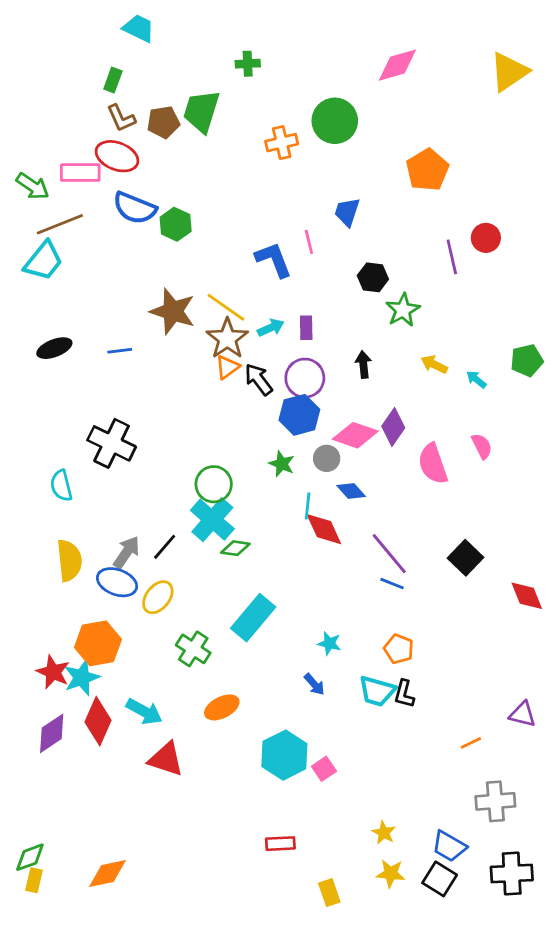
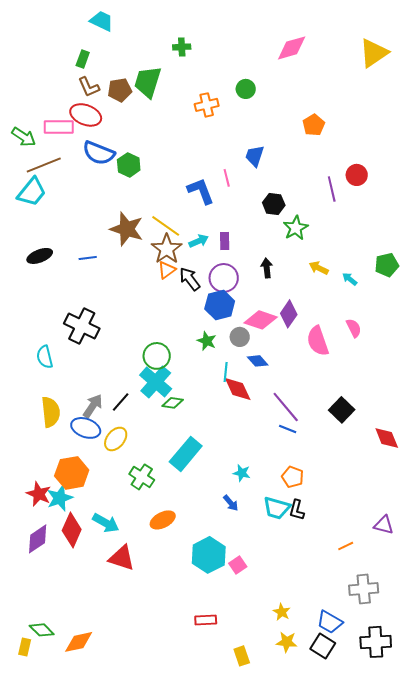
green circle: (335, 121) -> (246, 89), size x0.6
orange pentagon: (427, 170) -> (314, 125), size x0.7
green diamond: (30, 857) -> (42, 630), moved, turned 65

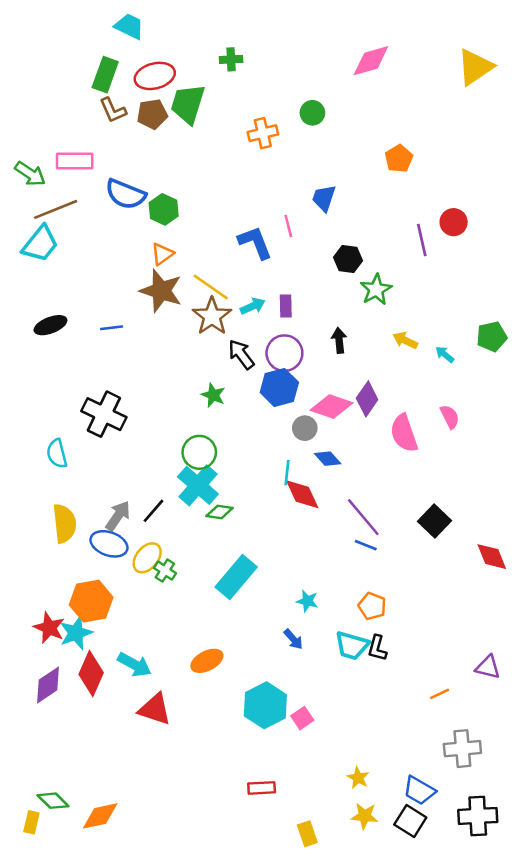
green rectangle: (83, 59) -> (105, 75), size x1.5
red ellipse: (86, 115) -> (155, 76), moved, turned -36
orange triangle: (167, 270) -> (162, 254), moved
green star: (207, 341) -> (213, 395), moved
green cross: (142, 477) -> (165, 571), moved, size x0.7

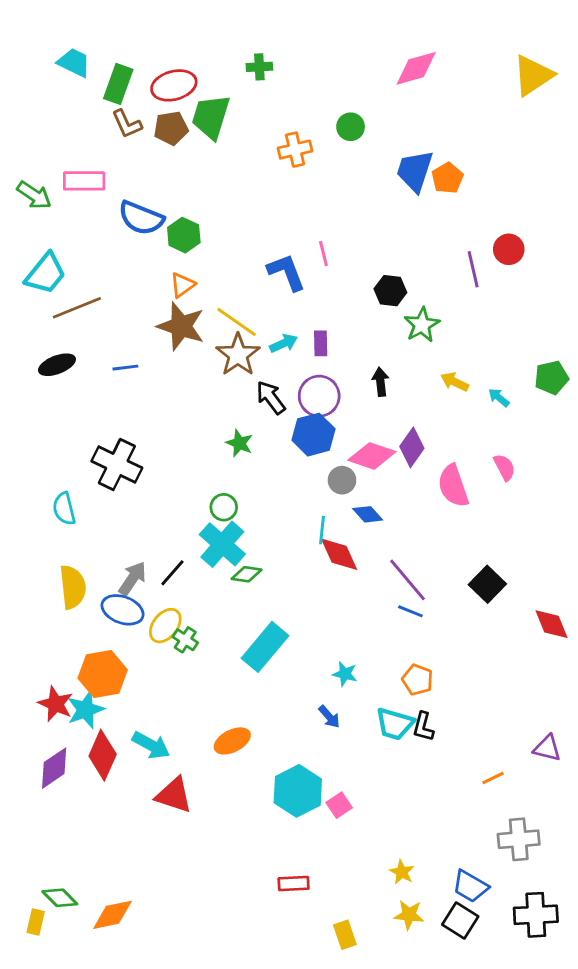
cyan trapezoid: (129, 26) -> (74, 63), moved
blue trapezoid: (324, 198) -> (415, 171), moved, size x1.4
brown line: (56, 209) -> (77, 308), moved
green circle: (199, 452) -> (224, 507), size x0.7

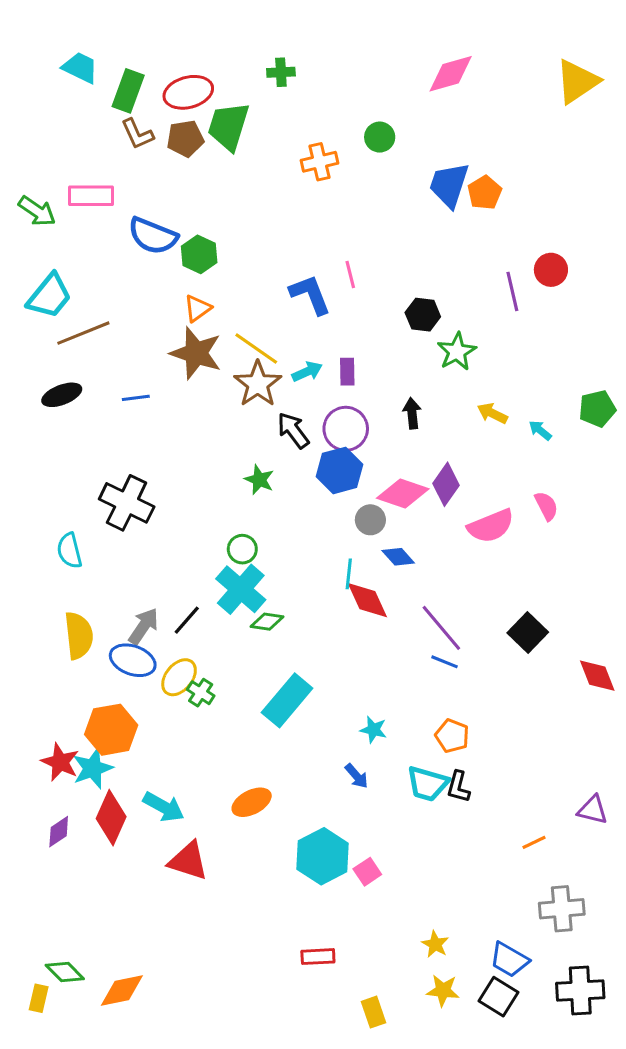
pink semicircle: (453, 486) -> (491, 526), turned -93
purple diamond: (54, 768) -> (59, 832), size x0.7

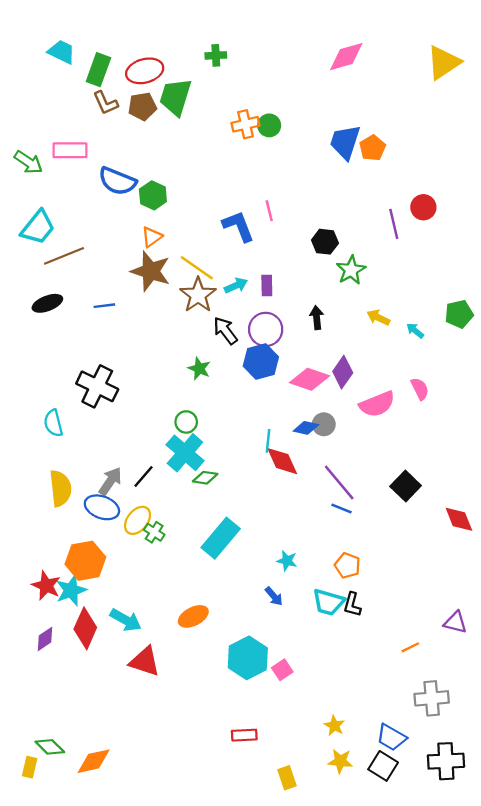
green circle: (380, 137) -> (269, 125), moved
gray circle: (370, 520) -> (324, 424), moved
blue diamond: (398, 557) -> (306, 428), turned -35

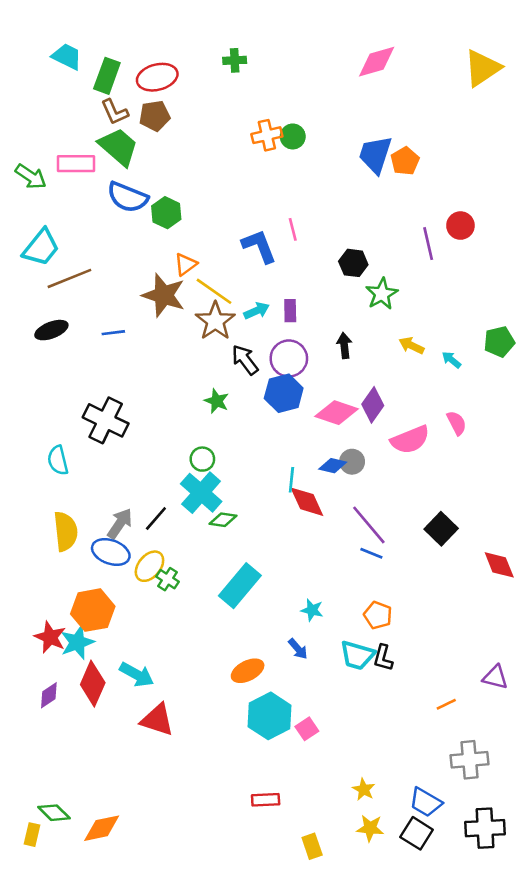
green trapezoid: (175, 97) -> (119, 147), moved, turned 114
orange triangle: (152, 237) -> (186, 264), moved
orange ellipse: (193, 616) -> (248, 671), moved

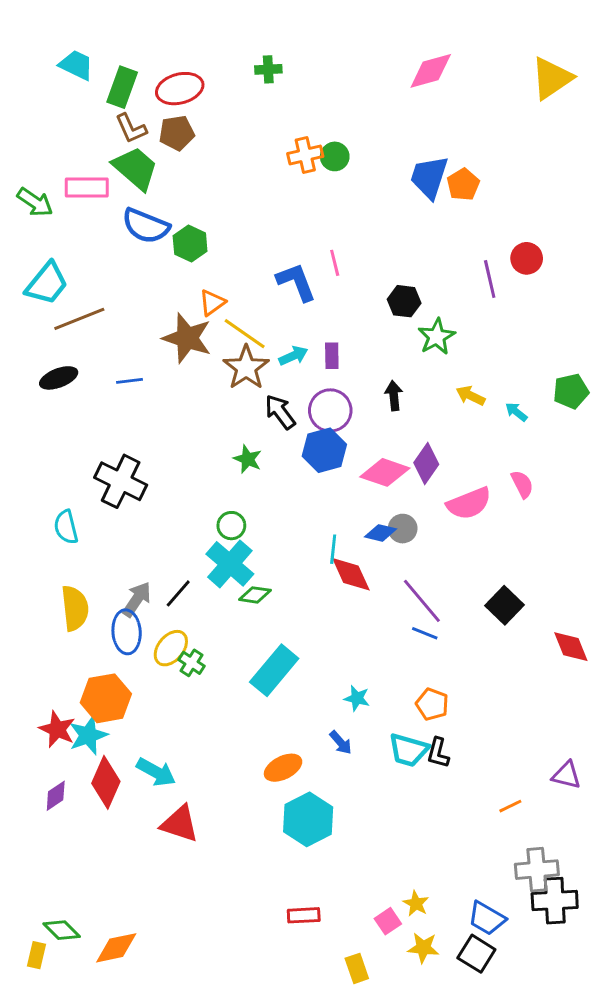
blue ellipse: (111, 552) -> (127, 632), turned 66
pink square: (307, 729) -> (388, 921), moved
black cross: (485, 828) -> (555, 901), moved

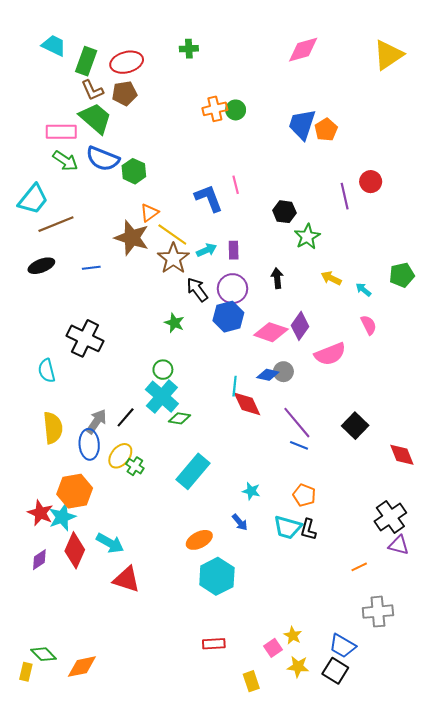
green arrow: (35, 202) -> (65, 161), moved
pink semicircle: (522, 484) -> (369, 325), moved
black cross: (555, 901) -> (390, 517), moved, turned -32

